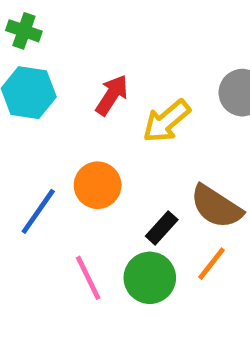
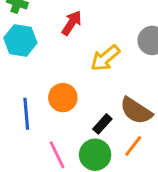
red arrow: (112, 95) -> (72, 23), moved
blue line: (38, 211) -> (26, 114), turned -40

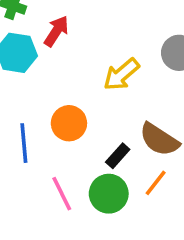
red arrow: (72, 23) -> (56, 31), moved

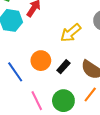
blue line: (24, 143) -> (15, 72), turned -30
black rectangle: (118, 156) -> (63, 67), moved

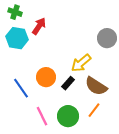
yellow arrow: (71, 33) -> (81, 63), moved

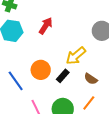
red arrow: (39, 26) -> (46, 26), moved
brown semicircle: (96, 86) -> (91, 79), size x0.6

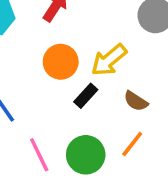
orange circle: (41, 70) -> (61, 62), moved

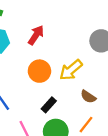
black rectangle: (86, 96) -> (49, 105), moved

